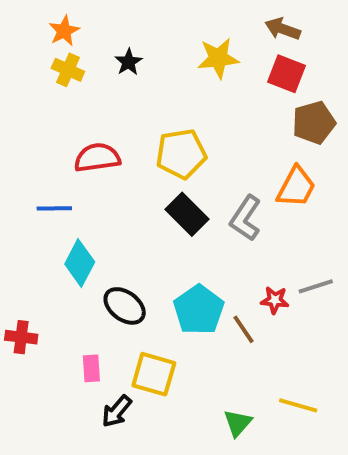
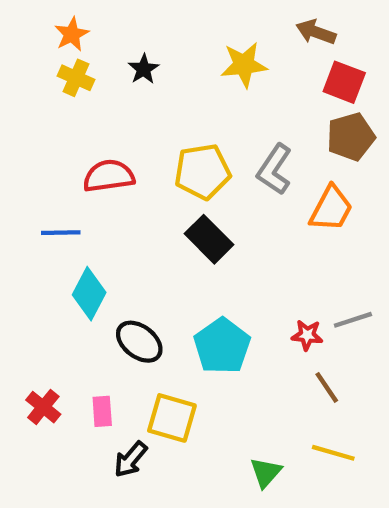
red square: (286, 74) -> (344, 82), moved
gray L-shape: (246, 218) -> (274, 169), moved
brown line: (244, 329) -> (327, 387), moved
red cross: (21, 337) -> (43, 407), moved, turned 32

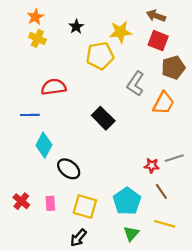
black star: (144, 69) -> (76, 27), moved
red square: (344, 82) -> (158, 41), moved
yellow pentagon: (202, 172) -> (100, 56), moved
cyan pentagon: (222, 346) -> (127, 201), moved
black arrow: (131, 459) -> (78, 238), moved

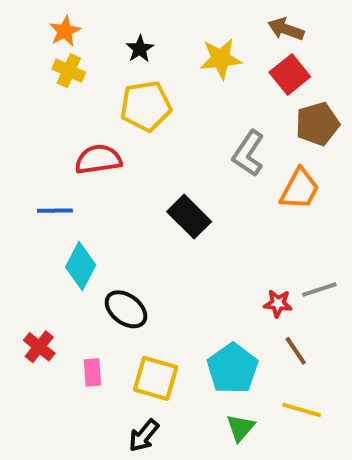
red square: (158, 41) -> (290, 75), turned 30
yellow pentagon: (100, 56) -> (146, 106), moved
red cross: (21, 201) -> (39, 347), moved

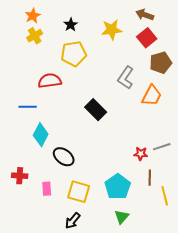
yellow cross: (69, 71) -> (35, 36), turned 35
red cross: (39, 347) -> (20, 176), turned -35
brown line: (296, 351) -> (150, 178), turned 35
yellow line: (302, 410) -> (165, 196), moved, turned 60

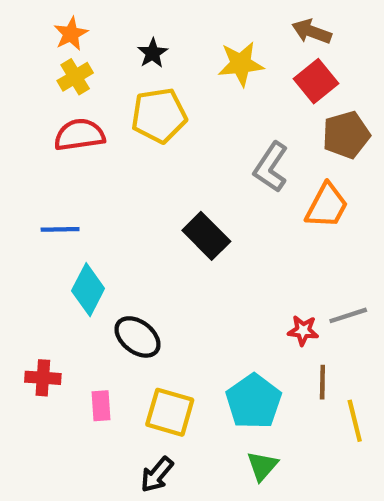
red semicircle: (50, 81) -> (79, 135), moved

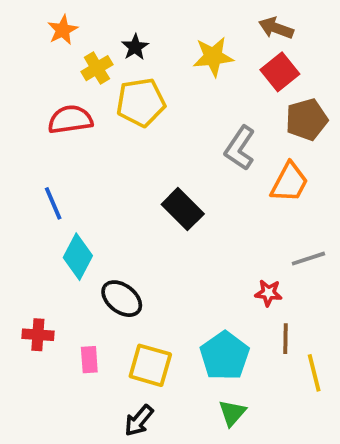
yellow cross: (75, 77) -> (97, 68), moved
blue line: (60, 229) -> (53, 203), turned 68
gray line: (348, 315) -> (308, 259), moved

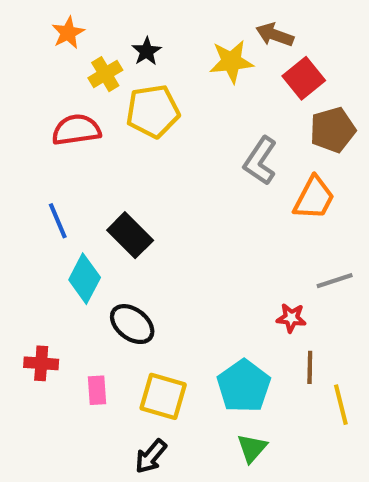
brown arrow: (276, 28) -> (275, 35), moved
black rectangle: (183, 209) -> (130, 235), moved

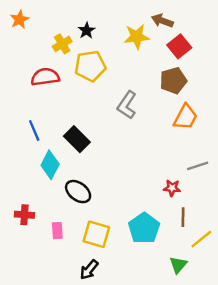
orange star: (68, 33) -> (20, 20), moved
brown pentagon: (333, 130) -> (173, 81), moved
gray L-shape: (260, 161) -> (127, 105), moved
yellow line: (341, 405) -> (201, 239), turned 65
green triangle: (252, 448) -> (178, 265), moved

